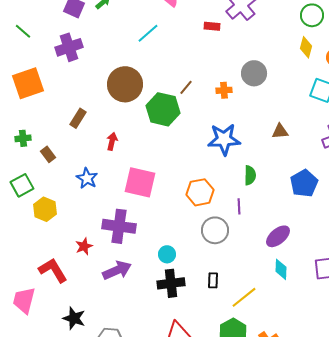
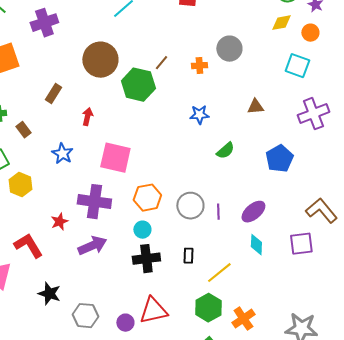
yellow diamond: (306, 47) -> (281, 23), turned 65
blue star: (224, 139) -> (199, 115), size x0.6
green semicircle: (250, 175) -> (225, 151), turned 48
orange hexagon: (200, 192) -> (147, 198), moved
purple line: (239, 206) -> (218, 212), moved

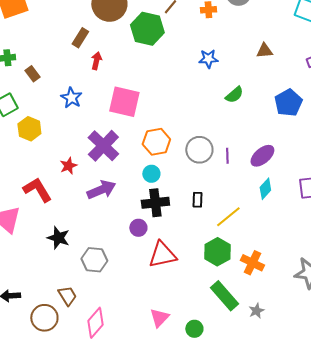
brown rectangle: (53, 94) -> (80, 38), moved
purple cross: (94, 202) -> (103, 146), turned 36
cyan diamond: (256, 245) -> (265, 189), turned 40
orange cross: (243, 319) -> (252, 263), turned -30
purple circle: (125, 323) -> (138, 228), moved

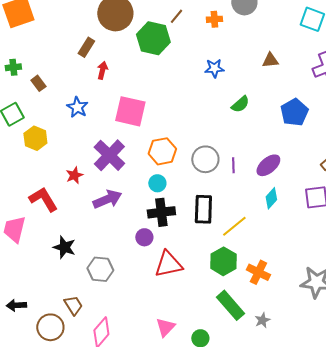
black rectangle: (197, 200) -> (203, 209), size x1.8

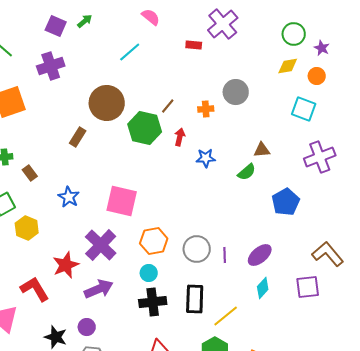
red arrow: (102, 70) -> (180, 137), moved
green semicircle: (240, 104) -> (247, 172), moved
red star: (74, 175) -> (66, 265), size x1.5
purple circle: (144, 237) -> (87, 327), moved

